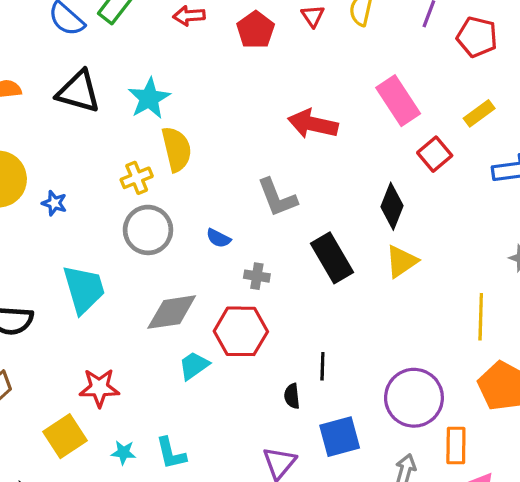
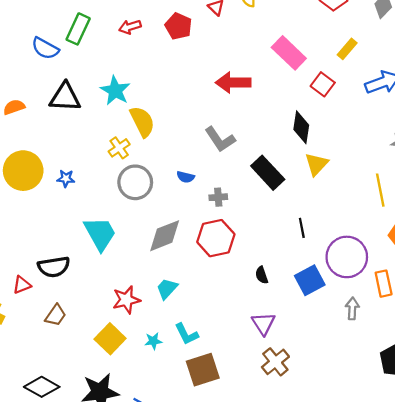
cyan trapezoid: (194, 366) -> (167, 289), moved
black line: (322, 366) -> (302, 228), moved
blue square: (340, 437) -> (310, 280), moved

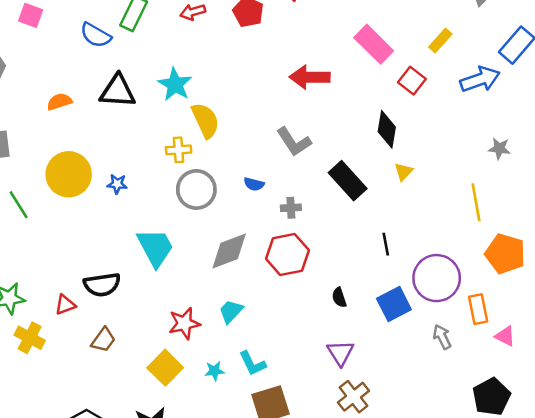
yellow cross: (119, 148) -> (179, 150), turned 30
yellow triangle: (316, 164) -> (404, 172), size x0.7
gray arrow: (352, 308) -> (442, 337), turned -30

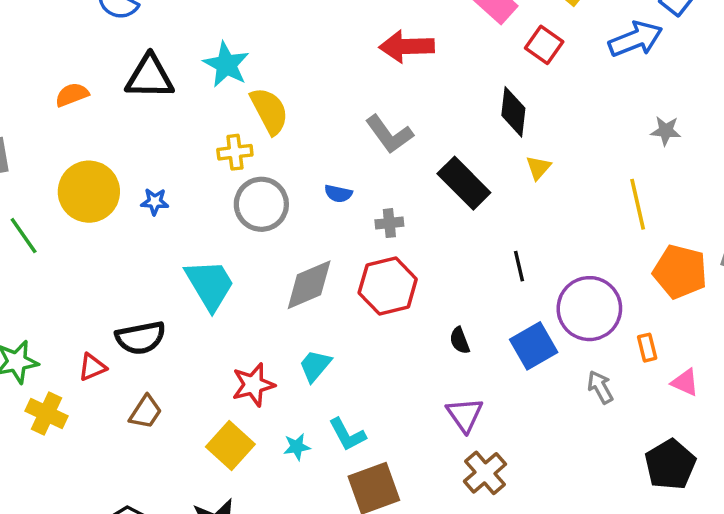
orange rectangle: (478, 309) -> (647, 348), size x0.7

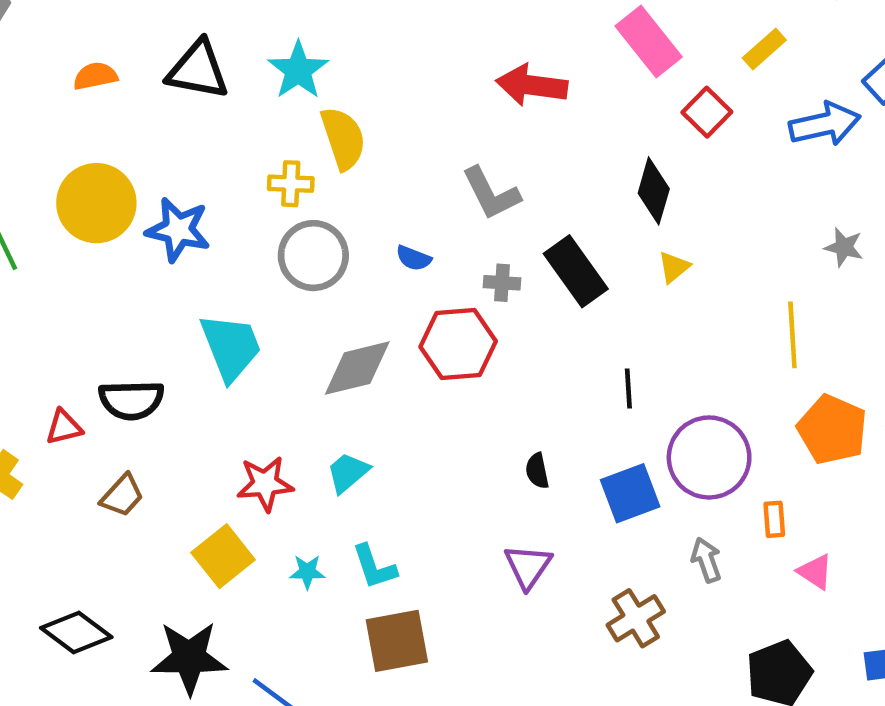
blue star: (155, 202) -> (178, 230), size x1.8
gray cross: (389, 223) -> (502, 283), moved
red hexagon: (388, 286) -> (458, 344), moved
brown cross: (485, 473) -> (636, 618), moved

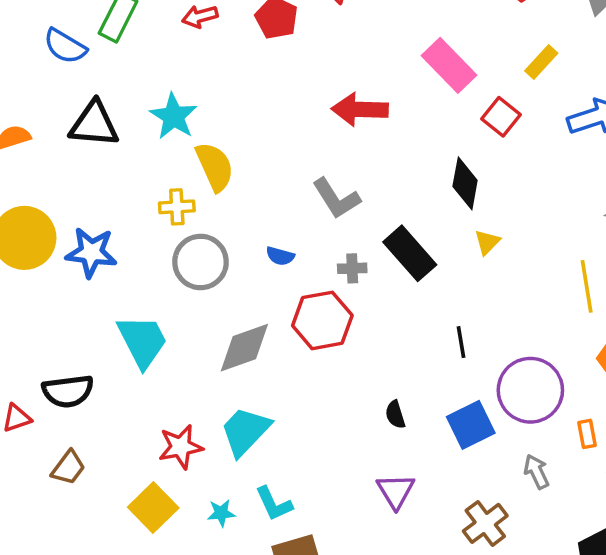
cyan trapezoid: (348, 473) -> (245, 431), size x1.5

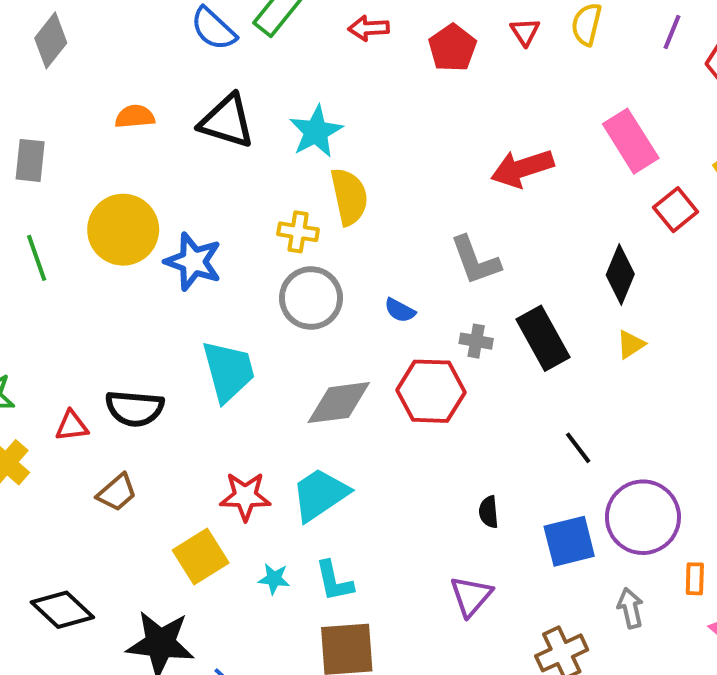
red arrow: (360, 109) -> (522, 168), turned -32
black line: (461, 342) -> (578, 448), turned -40

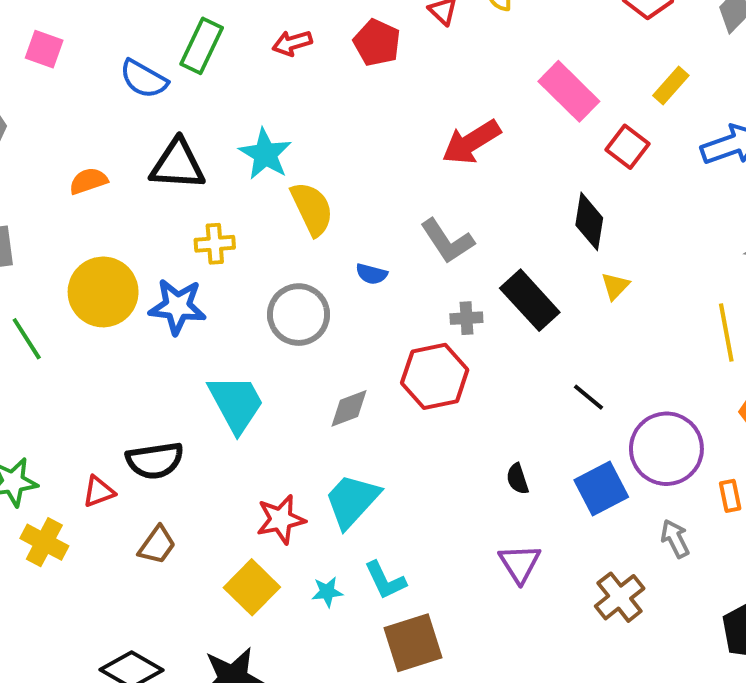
yellow cross: (298, 232) -> (215, 244), moved
blue semicircle: (400, 310) -> (372, 274), moved
gray diamond: (339, 403) -> (349, 408), size x0.7

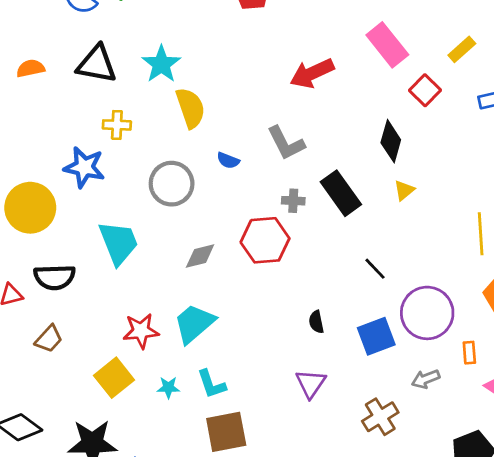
yellow circle: (103, 292) -> (30, 208), moved
gray arrow: (675, 539) -> (426, 379), turned -92

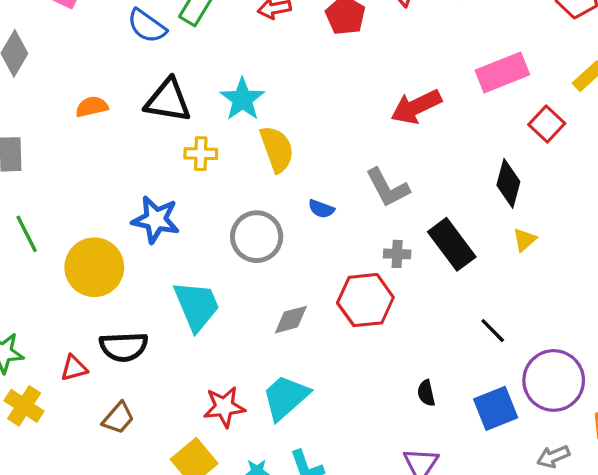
pink rectangle: (387, 45) -> (502, 72), turned -72
yellow cross: (117, 125) -> (201, 154), moved

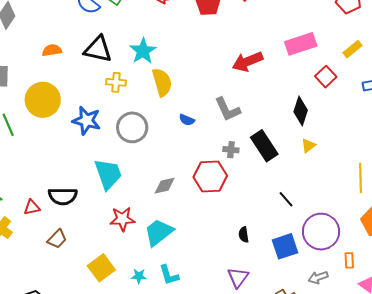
gray circle: (257, 237) -> (132, 127), moved
yellow circle: (94, 267) -> (43, 100), moved
red star: (224, 407) -> (122, 219), moved

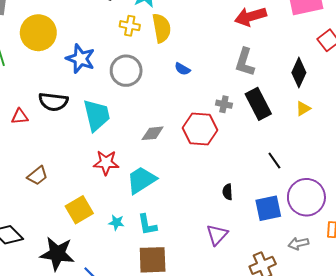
yellow cross: (116, 82) -> (130, 26), moved
gray L-shape: (227, 109) -> (245, 62), moved, turned 36
black semicircle: (63, 196) -> (53, 102), moved
red triangle: (32, 207) -> (20, 117), moved

